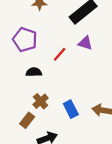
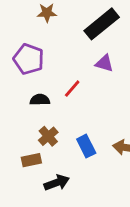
red line: (60, 54) -> (72, 89), moved
brown rectangle: (27, 120) -> (31, 160), turned 40

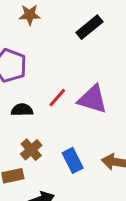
black rectangle: (102, 24) -> (89, 27), size x0.7
purple triangle: (104, 63) -> (92, 99), moved, size x1.5

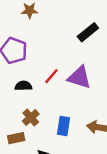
black rectangle: (89, 27) -> (88, 32), moved
blue rectangle: (73, 160) -> (64, 126), turned 36

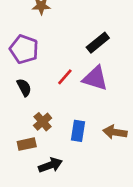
black rectangle: (88, 32) -> (98, 43), moved
black semicircle: (23, 86) -> (24, 87), moved, turned 63

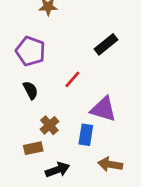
purple triangle: (95, 78) -> (103, 109), moved
brown arrow: (115, 132) -> (110, 164), moved

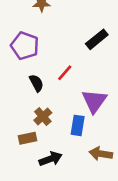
black semicircle: (31, 90) -> (36, 83), moved
purple triangle: (103, 109) -> (94, 101), turned 48

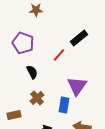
red line: (65, 73) -> (59, 55), moved
brown rectangle: (27, 138) -> (14, 115), moved

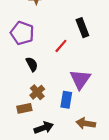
black rectangle: (79, 38) -> (82, 28), turned -72
brown rectangle: (14, 115) -> (24, 108), moved

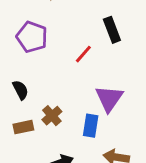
black semicircle: (32, 64) -> (20, 90), moved
brown rectangle: (24, 108) -> (23, 127), moved

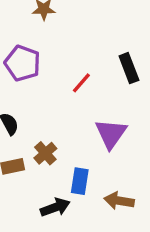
black rectangle: (112, 30) -> (129, 68), moved
blue rectangle: (91, 126) -> (80, 181), moved

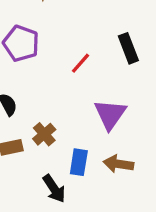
brown arrow: (119, 201) -> (118, 164), moved
black arrow: (55, 207) -> (54, 189), turned 76

